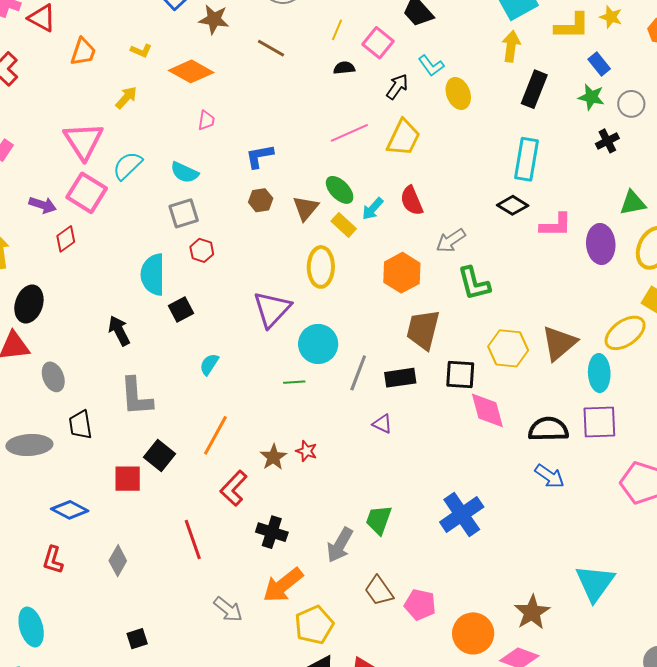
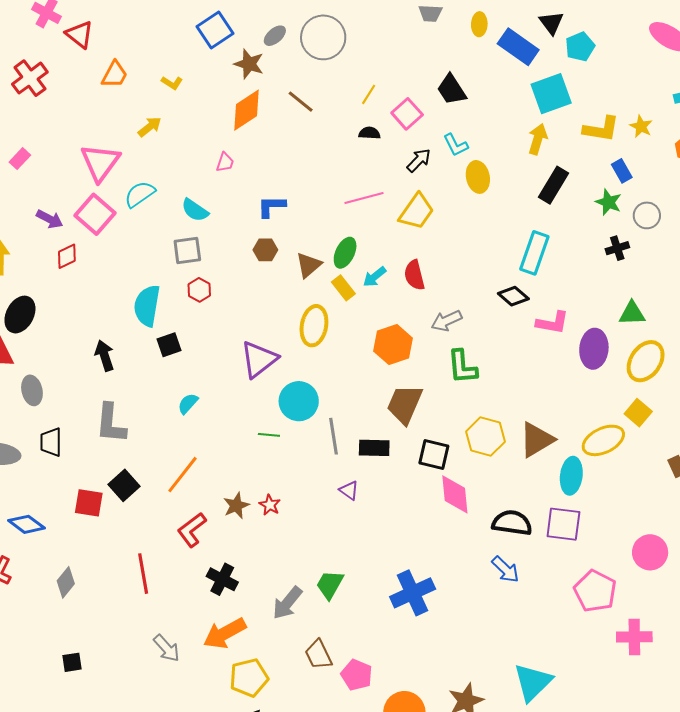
orange diamond: (191, 71) -> (247, 110), moved, turned -72
green ellipse: (340, 190) -> (345, 253), turned 60
gray line: (358, 373) -> (334, 436), turned -39

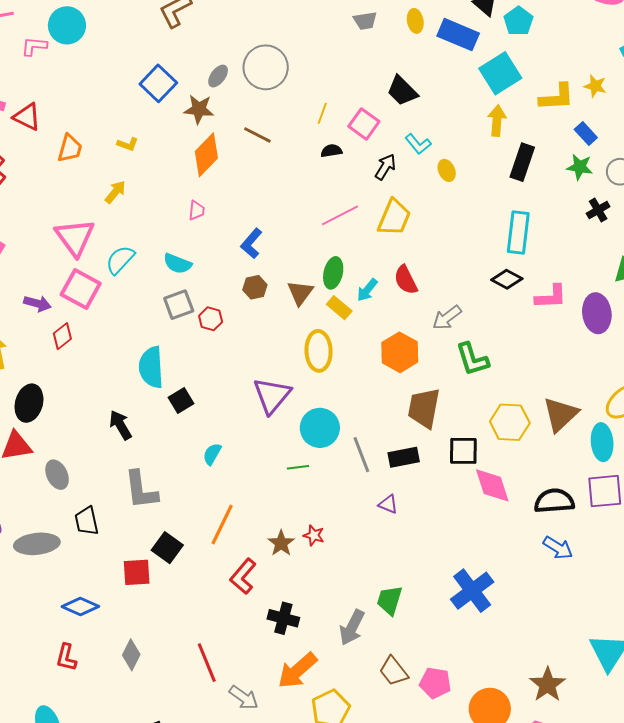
yellow ellipse: (478, 177) -> (447, 170), size x0.7
blue L-shape: (272, 206) -> (251, 243), turned -36
red hexagon: (199, 290) -> (211, 319), moved
red line: (143, 574) -> (207, 663), moved

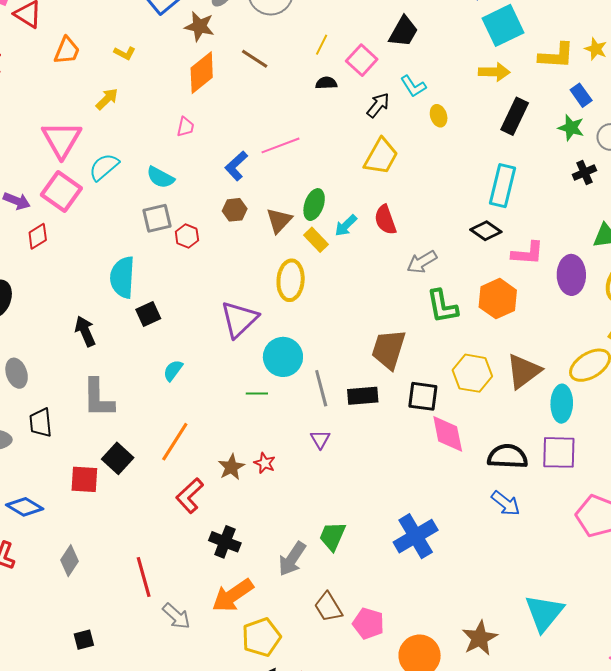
black trapezoid: (402, 91) -> (403, 32), turned -112
yellow arrow: (497, 121) -> (494, 72), turned 80
pink line: (340, 215) -> (281, 145), moved
orange hexagon: (400, 352) -> (498, 299), moved
purple triangle: (388, 504) -> (320, 439), moved, turned 30

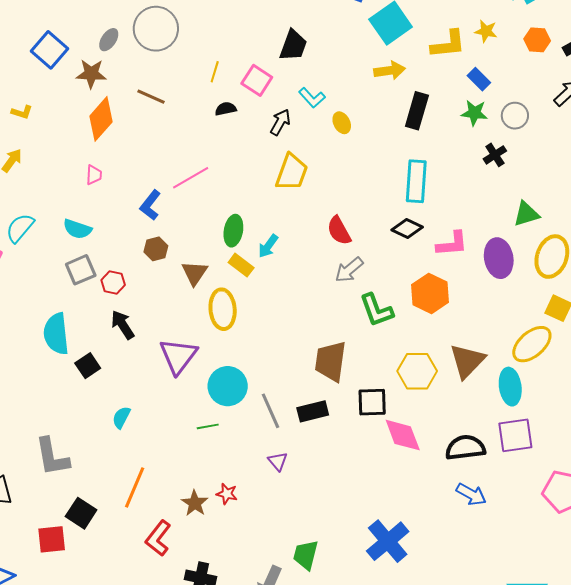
brown triangle: (279, 220) -> (195, 273), moved
red semicircle: (385, 220) -> (339, 231), moved
black arrow: (85, 331) -> (123, 325), moved

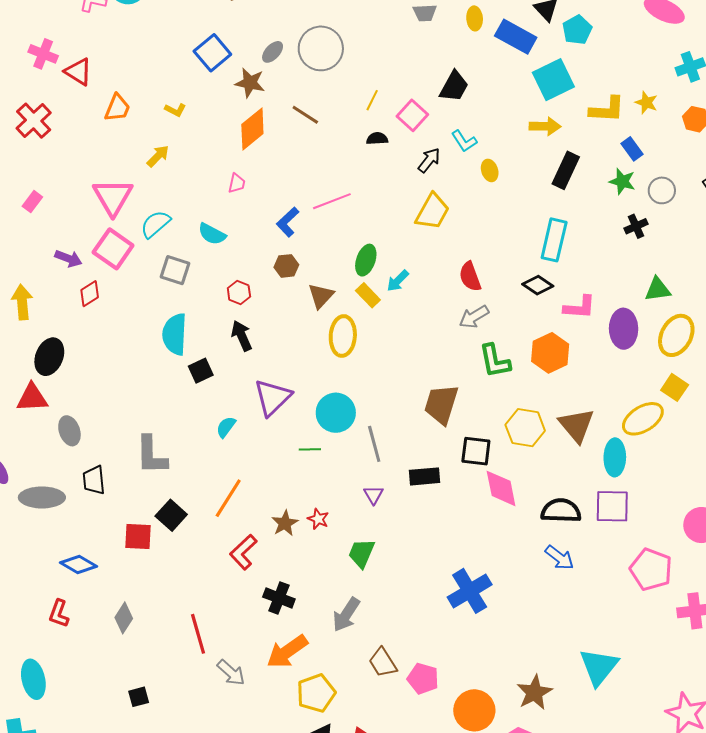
gray square: (81, 270) -> (175, 270), moved, turned 32
purple triangle: (178, 356) -> (272, 397), moved
brown triangle: (467, 361) -> (576, 425), turned -33
black rectangle: (313, 411) -> (425, 476), moved
green trapezoid: (306, 555) -> (361, 553), moved

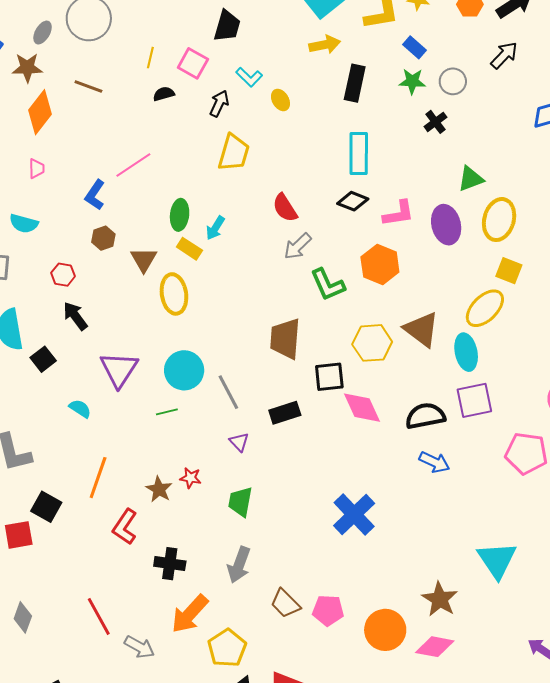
cyan semicircle: (226, 427) -> (80, 409), turned 100

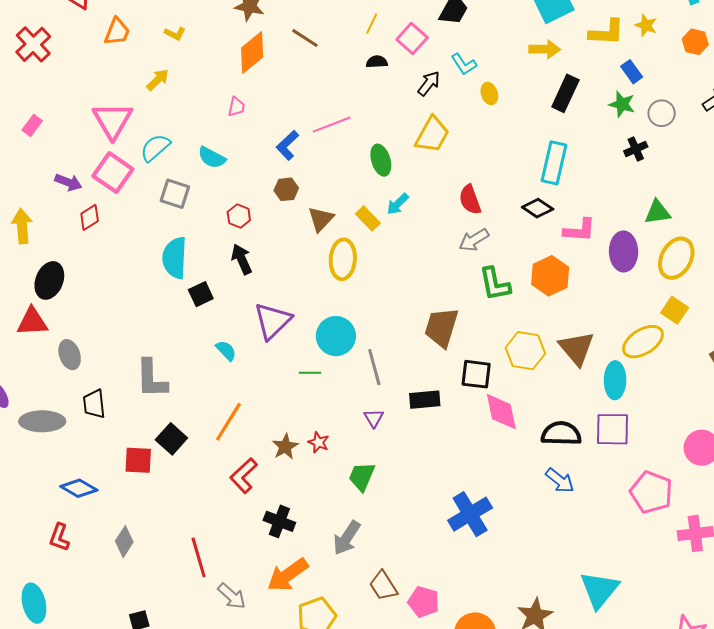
green ellipse: (180, 215) -> (381, 160), moved, turned -36

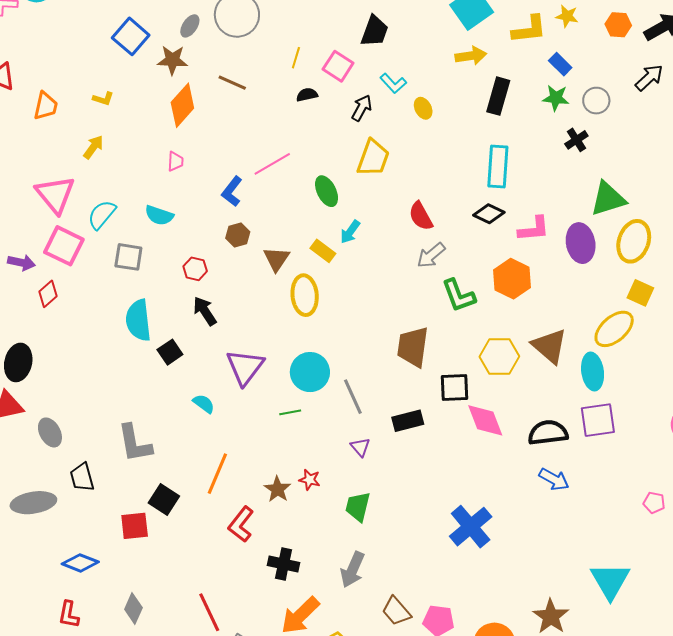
green triangle: (658, 212) -> (608, 199), size x1.4
pink pentagon: (651, 492) -> (654, 503), moved, size x0.5

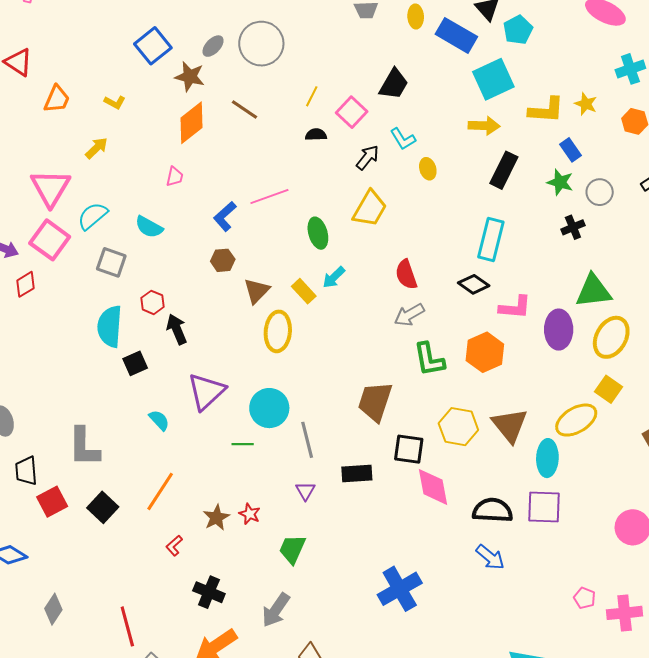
red hexagon: (195, 269) -> (153, 302), moved
red L-shape: (241, 524) -> (174, 546), size x0.6
red square: (135, 526) -> (52, 502), moved, turned -32

